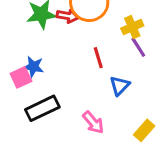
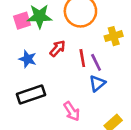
red arrow: (68, 16) -> (58, 48), moved, turned -66
purple line: (138, 47) -> (96, 62), moved
pink square: (21, 77) -> (22, 21), moved

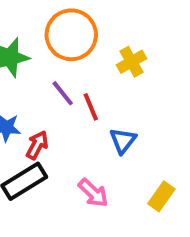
red arrow: (58, 48) -> (37, 145), moved
purple line: (96, 62) -> (63, 93), moved

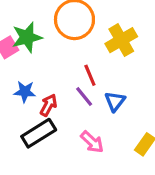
yellow cross: (131, 62) -> (121, 40), size x1.4
purple line: (63, 93) -> (84, 97), moved

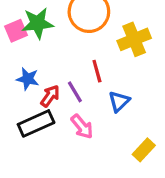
purple line: (84, 97) -> (75, 92), moved
pink arrow: (92, 142) -> (82, 127), moved

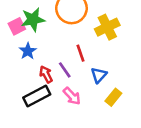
blue star: (28, 79) -> (28, 51), moved, turned 30
red arrow: (50, 96) -> (46, 74), turned -60
yellow rectangle: (144, 150) -> (113, 97), moved

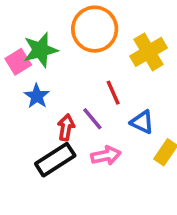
red arrow: (46, 74) -> (66, 127), turned 42
blue triangle: (99, 75) -> (142, 122), turned -42
pink arrow: (72, 96) -> (106, 156), turned -54

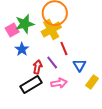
yellow cross: (148, 52) -> (51, 30), moved
blue triangle: (142, 122) -> (79, 65), turned 32

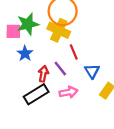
pink square: (12, 30) -> (13, 31), turned 32
yellow cross: (51, 30) -> (59, 30), turned -36

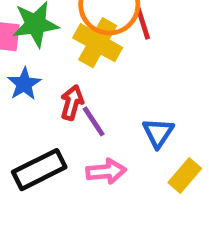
red line: (74, 52) -> (143, 23), moved
red arrow: (43, 74) -> (72, 103), moved

